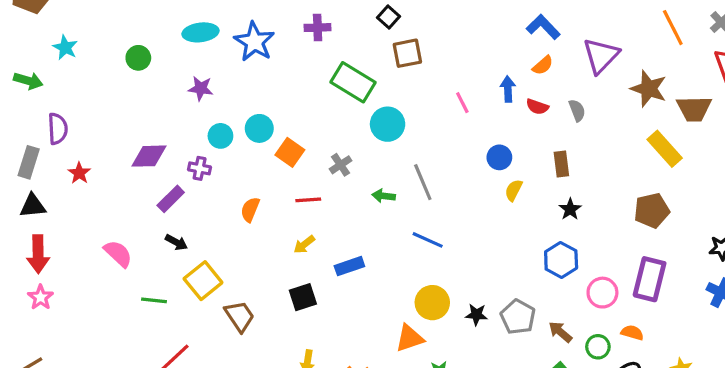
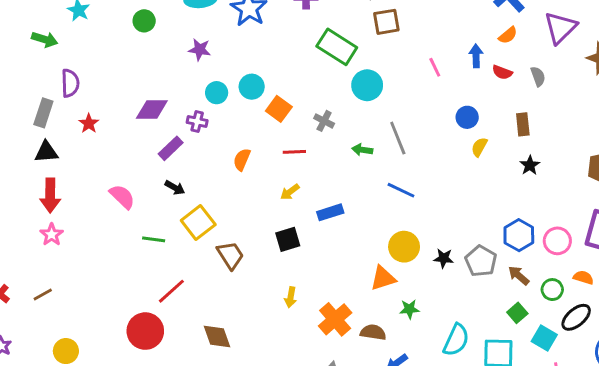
gray cross: (341, 165) -> (324, 121), turned -30
blue hexagon: (561, 260) -> (519, 235), moved

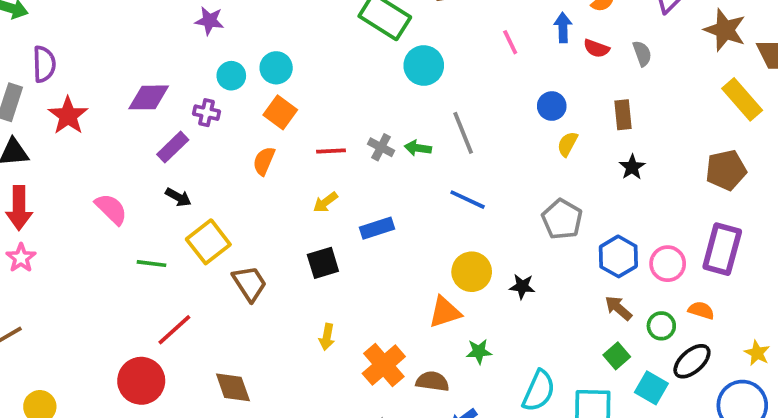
orange square: (279, 109) -> (280, 112), moved
gray cross: (324, 121) -> (381, 147), moved
red star: (89, 123) -> (68, 116), size x1.5
gray pentagon: (481, 261) -> (562, 219), moved

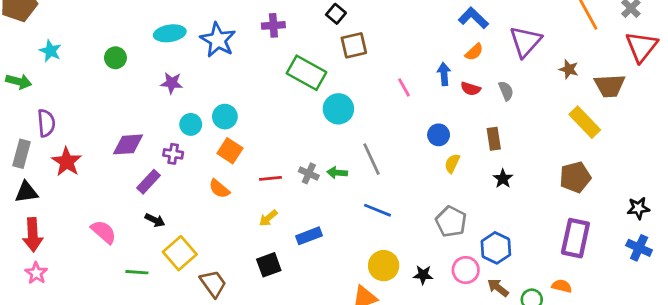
brown star: (725, 30) -> (569, 69), size x0.6
orange semicircle: (264, 161) -> (219, 189), turned -70
pink circle: (668, 264) -> (466, 270), moved

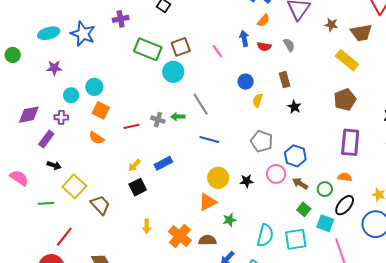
brown square: (354, 45) -> (181, 47), moved
yellow arrow: (268, 218) -> (134, 165), moved

